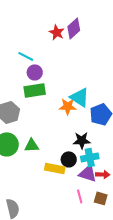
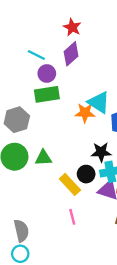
purple diamond: (74, 28) -> (71, 54), moved
yellow rectangle: (55, 168) -> (70, 184), turned 36
pink line: (80, 196) -> (72, 217), moved

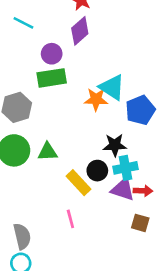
cyan line: (36, 55) -> (23, 23), moved
pink line: (72, 217) -> (70, 219), moved

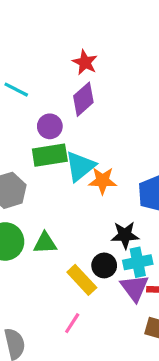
cyan triangle: (112, 87) -> (80, 166), moved, turned 48
purple triangle: (123, 189) -> (135, 288), turned 35
pink line: (70, 219) -> (72, 323), turned 48

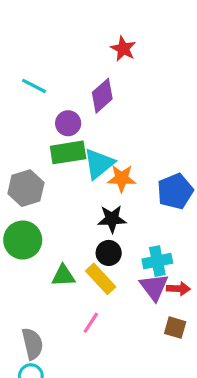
red star: (85, 62) -> (123, 49), moved
black star: (125, 235) -> (112, 219), moved
green triangle: (45, 243) -> (63, 276), moved
black circle: (104, 265) -> (109, 253), moved

